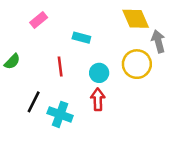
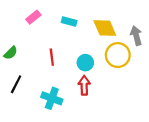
yellow diamond: (136, 19) -> (105, 28), moved
cyan rectangle: (81, 38) -> (69, 21), moved
black line: (34, 102) -> (16, 84), moved

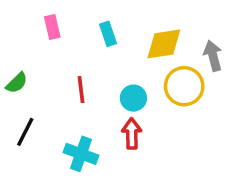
pink rectangle: (33, 17) -> (52, 27), turned -64
cyan rectangle: (69, 21) -> (108, 34), turned 56
yellow diamond: (105, 28) -> (164, 44), turned -75

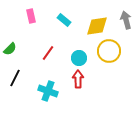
cyan rectangle: (108, 34) -> (64, 20), turned -32
gray arrow: (213, 56) -> (126, 20), moved
red line: (81, 90) -> (48, 53), turned 42

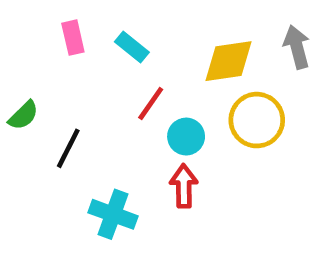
cyan rectangle: (64, 20) -> (132, 47), moved
red line: (48, 53) -> (151, 104), moved
black line: (15, 78) -> (68, 148), moved

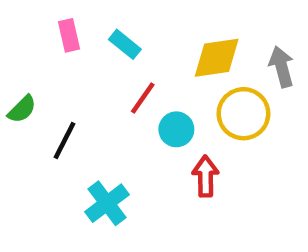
gray arrow: (297, 47) -> (281, 67), moved
red arrow: (184, 186) -> (205, 176), moved
cyan cross: (113, 214) -> (107, 203), turned 33

